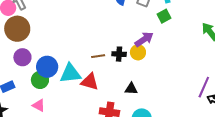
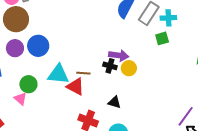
purple arrow: (144, 39) -> (119, 55), moved, turned 30
brown line: (98, 56) -> (83, 73), moved
blue circle: (47, 67) -> (38, 46), moved
green circle: (40, 80) -> (28, 84), moved

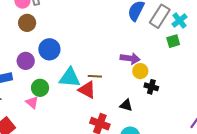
cyan cross: (168, 18) -> (180, 20), turned -35
brown circle: (16, 19) -> (27, 23), size x0.7
purple circle: (15, 48) -> (26, 61), moved
black cross: (110, 66) -> (151, 87), moved

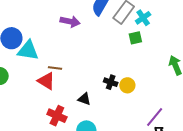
purple arrow: (130, 58) -> (70, 22), moved
yellow circle: (140, 71) -> (127, 85), moved
cyan triangle: (70, 78) -> (28, 50), moved

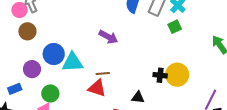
purple arrow: (70, 22) -> (108, 37), moved, turned 30
yellow circle: (127, 85) -> (177, 75), size x1.5

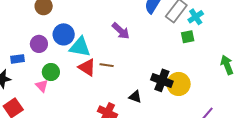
black cross: (160, 75) -> (162, 80), size x1.5
red triangle: (97, 88) -> (87, 67), moved

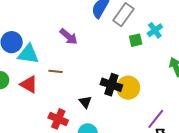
cyan cross: (196, 17) -> (155, 30), moved
red triangle: (87, 67) -> (29, 84), moved
black triangle: (135, 97) -> (85, 102), turned 32

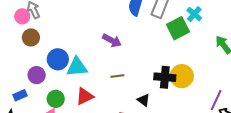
green square: (136, 40) -> (178, 28), size x1.6
brown line: (56, 71) -> (117, 76), moved
red triangle: (29, 84) -> (85, 96), turned -42

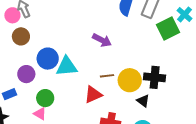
yellow circle: (182, 76) -> (130, 80), moved
red triangle: (85, 96) -> (93, 95), moved
black triangle: (144, 100) -> (143, 101), moved

